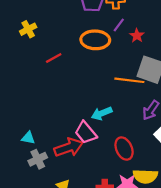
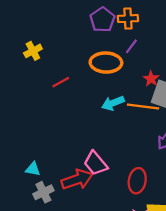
red star: (137, 36) -> (151, 79), moved
cyan arrow: (102, 113) -> (113, 103), moved
red ellipse: (124, 149) -> (137, 181), turned 35

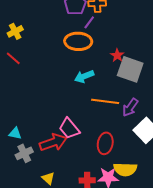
purple line: (131, 46) -> (89, 22), moved
red line: (61, 82) -> (13, 58), moved, turned 70
orange line: (143, 107) -> (105, 101), moved

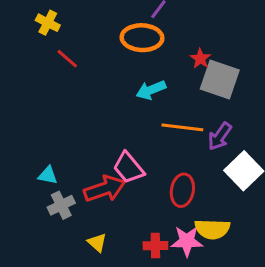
yellow cross: (15, 31) -> (48, 23), turned -35
red line: (13, 58) -> (67, 59), moved

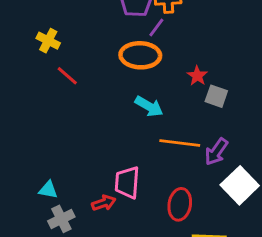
gray square: (220, 80) -> (216, 96), size x0.6
cyan arrow: (151, 90) -> (149, 106), turned -128
pink trapezoid: (129, 168) -> (127, 182), turned 44
red arrow: (105, 189) -> (104, 203), size x0.6

